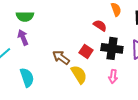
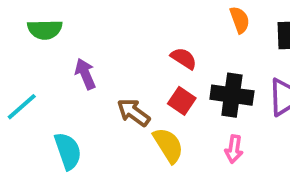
green semicircle: (25, 16) -> (45, 29), moved
red semicircle: (100, 25) -> (184, 58), moved
purple arrow: (23, 37) -> (85, 74), moved

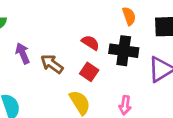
black cross: (232, 95) -> (124, 51), moved
brown arrow: (134, 112) -> (52, 64), moved

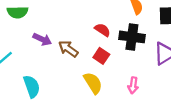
purple arrow: (23, 53) -> (42, 39), turned 138

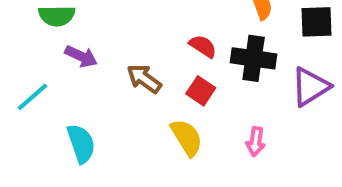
purple arrow: (42, 39) -> (81, 56), moved

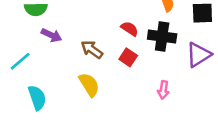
yellow semicircle: (187, 137) -> (89, 85), moved
cyan semicircle: (81, 144) -> (37, 98), moved

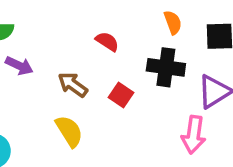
red semicircle: (130, 29) -> (107, 41), moved
pink arrow: (163, 90) -> (194, 135), moved, size x1.5

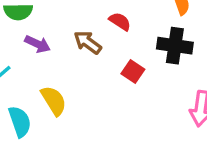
brown arrow: (73, 85) -> (88, 42), moved
yellow semicircle: (69, 131) -> (54, 101), moved

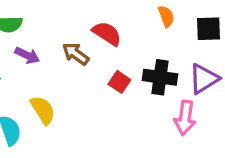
red semicircle: (120, 21) -> (107, 33), size x1.4
black cross: (175, 46) -> (160, 77), moved

